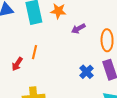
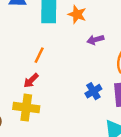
red arrow: (17, 64) -> (31, 81), moved

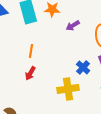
yellow cross: (26, 108) -> (68, 89), moved

